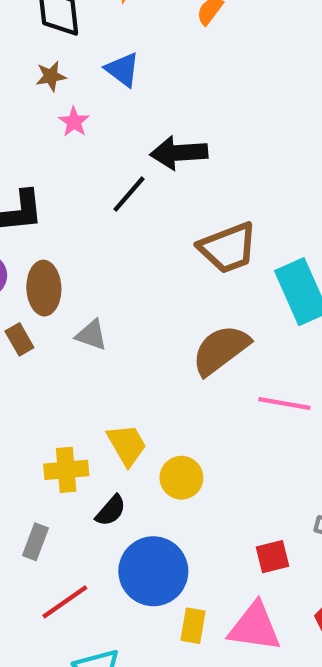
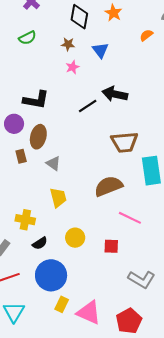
yellow trapezoid: (127, 445) -> (58, 198), moved
red square: (272, 557) -> (111, 246), moved

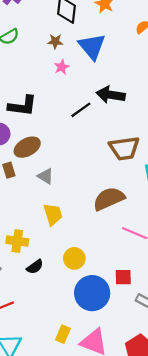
blue triangle: (100, 50) -> (92, 46), size x1.5
brown ellipse: (38, 137) -> (27, 147), turned 50
red square: (111, 246) -> (123, 277), moved
blue circle: (51, 275) -> (92, 293), moved

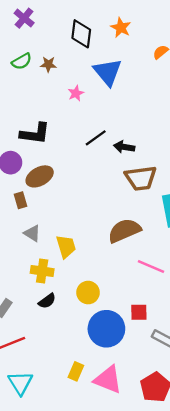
brown star: (55, 41) -> (48, 64), moved
black arrow: (111, 95) -> (124, 147), moved, size x0.7
gray triangle: (46, 176) -> (32, 233), moved
yellow cross: (17, 241) -> (42, 271), moved

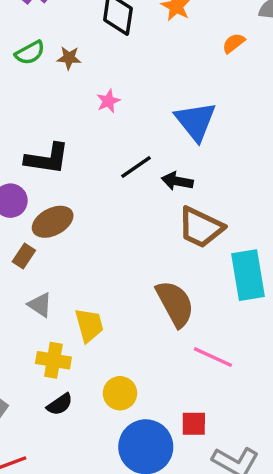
blue triangle: (108, 72) -> (196, 121), moved
brown trapezoid: (141, 178) -> (201, 227), turned 32
brown rectangle: (20, 200) -> (24, 256), turned 49
brown semicircle: (124, 231) -> (175, 304), turned 84

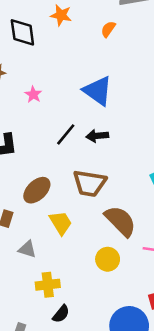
brown ellipse: (53, 222) -> (37, 190), moved
brown trapezoid: (201, 227) -> (90, 183), moved
yellow trapezoid: (89, 325) -> (61, 223), moved
yellow circle: (120, 393) -> (108, 259), moved

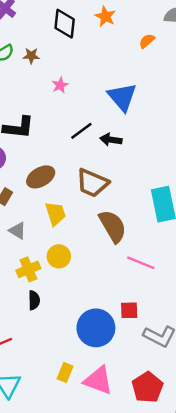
yellow circle: (108, 259) -> (59, 256), moved
yellow cross: (48, 285) -> (28, 269), turned -30
black semicircle: (61, 314) -> (34, 300), turned -54

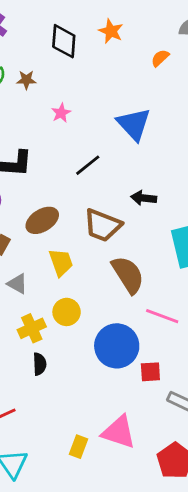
black arrow: (111, 140) -> (144, 198), moved
blue circle: (96, 328) -> (117, 346), moved
pink triangle: (98, 380) -> (119, 432), moved

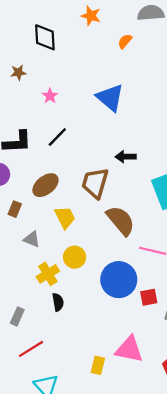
orange star: (111, 31) -> (91, 16), moved
black line: (88, 165) -> (57, 137), moved
brown trapezoid: (103, 225) -> (95, 183), turned 92

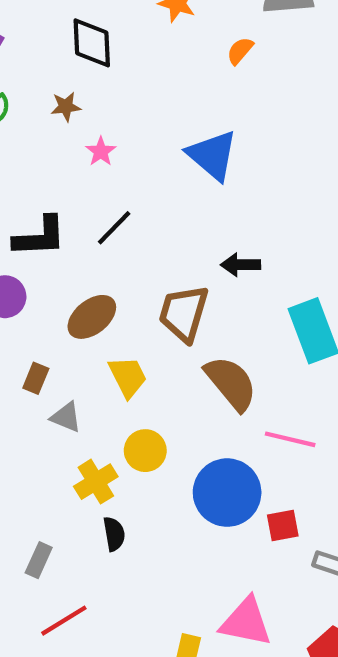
brown star: (18, 73) -> (66, 107), moved
brown rectangle: (15, 209) -> (36, 378), moved

